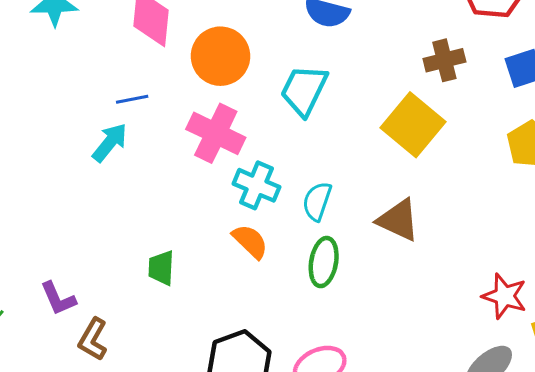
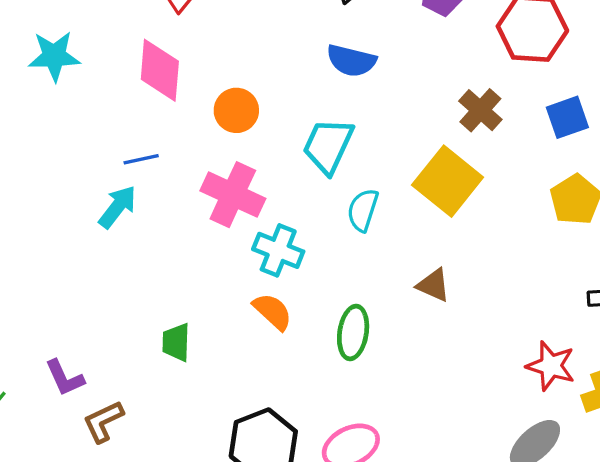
orange circle: (220, 56) -> (236, 110), size x0.7
brown cross: (444, 60) -> (480, 110), turned -33
cyan semicircle: (317, 201) -> (363, 210), moved
brown triangle: (398, 220) -> (434, 285), size x0.7
brown L-shape: (93, 339) -> (103, 421), turned 36

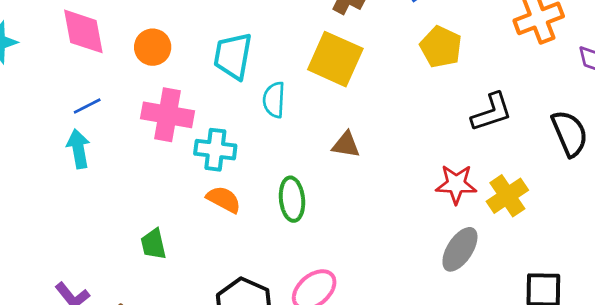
cyan arrow: (118, 207) -> (78, 149), turned -33

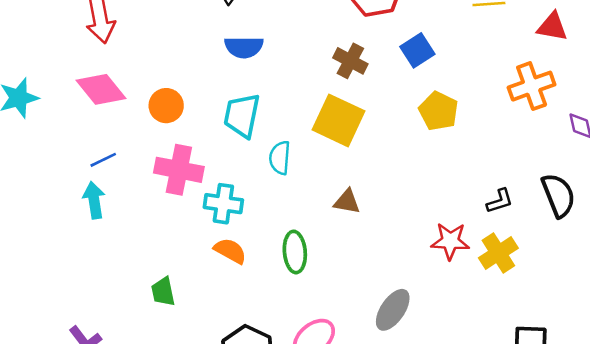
pink diamond: (83, 31) -> (101, 89), turned -30
black L-shape: (492, 112) -> (500, 201), moved, size x0.7
gray ellipse: (460, 249) -> (393, 310), moved

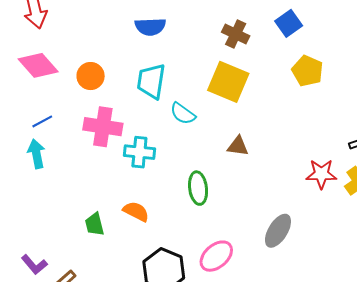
cyan semicircle: (280, 158) -> (183, 114), turned -56
orange semicircle: (230, 251) -> (136, 211), moved

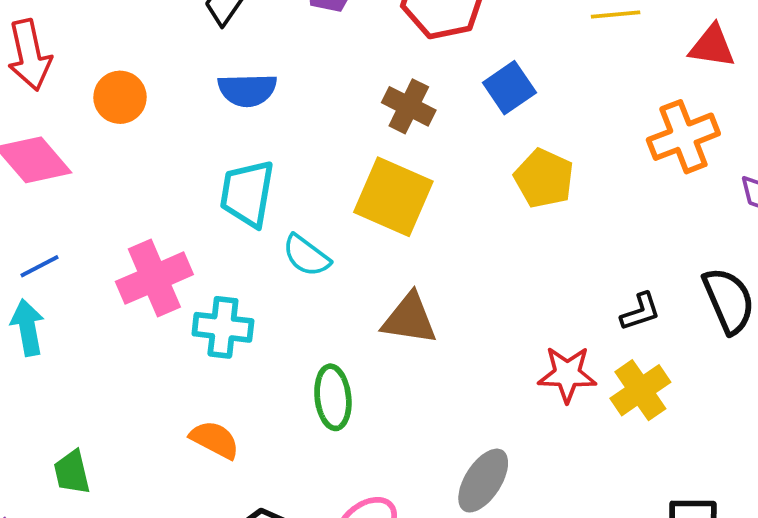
orange circle: (91, 76) -> (120, 97), moved
pink cross: (103, 127) -> (154, 278), turned -33
brown triangle: (238, 146) -> (410, 319), size x1.4
green trapezoid: (95, 224) -> (72, 472), moved

